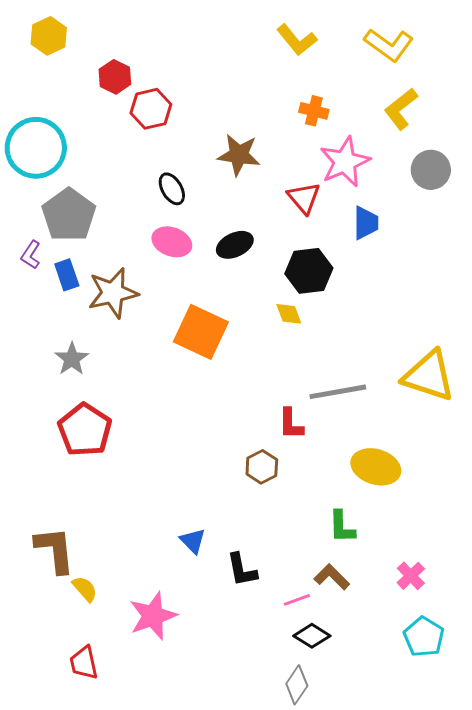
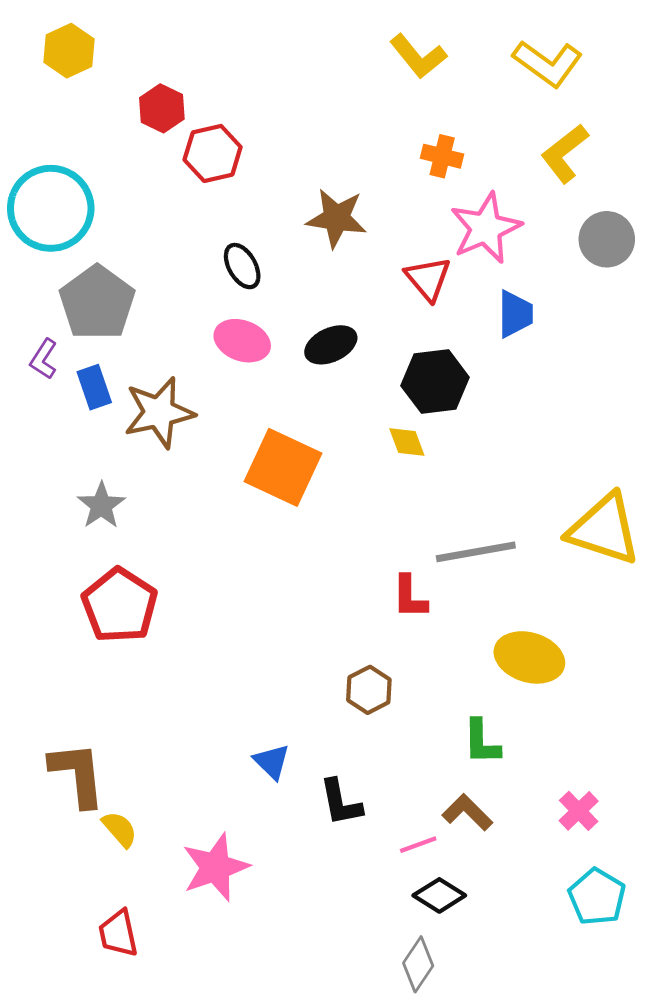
brown hexagon: (262, 467) -> (369, 690), moved

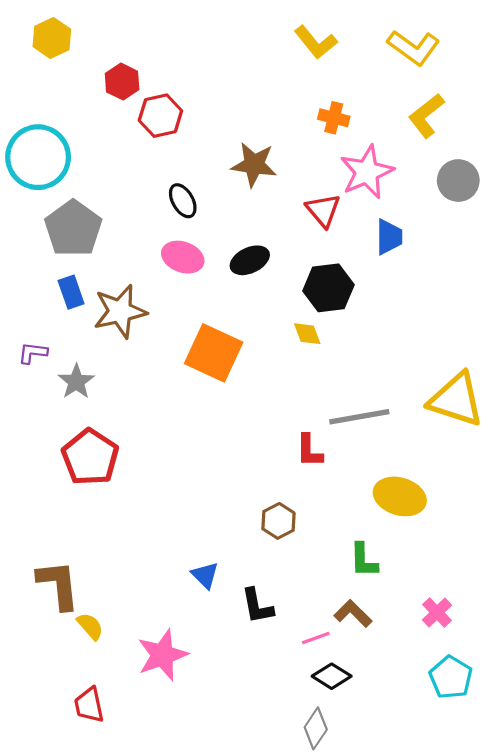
purple L-shape: (44, 359) -> (33, 353), moved, turned 64

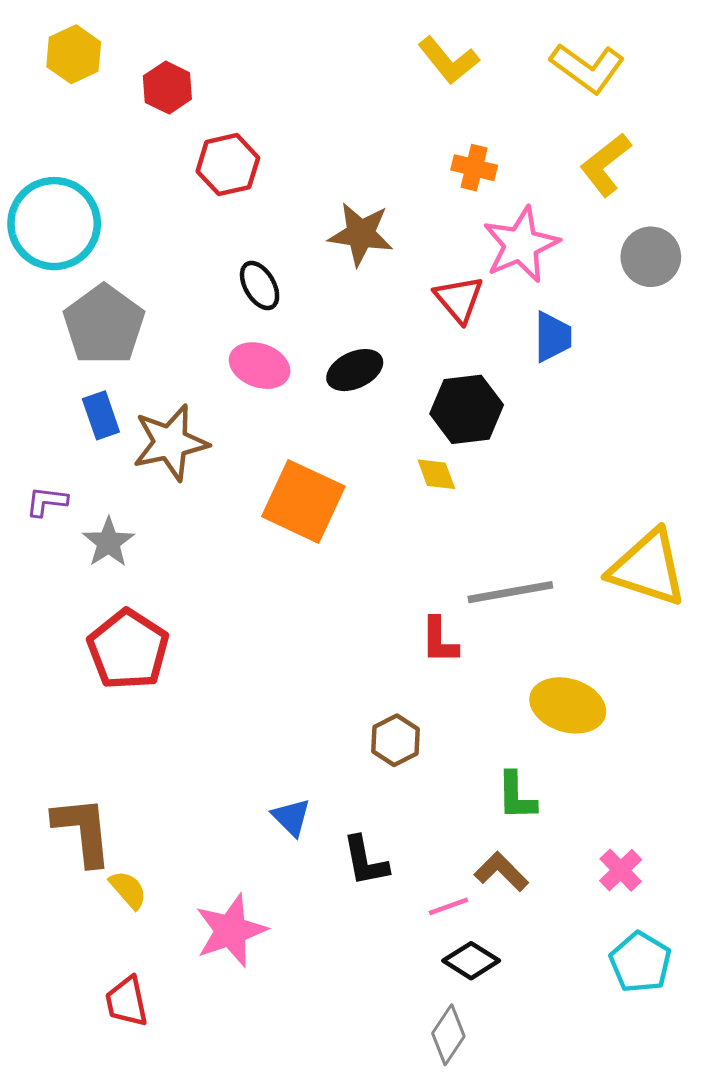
red hexagon: (122, 82) -> (167, 88), moved

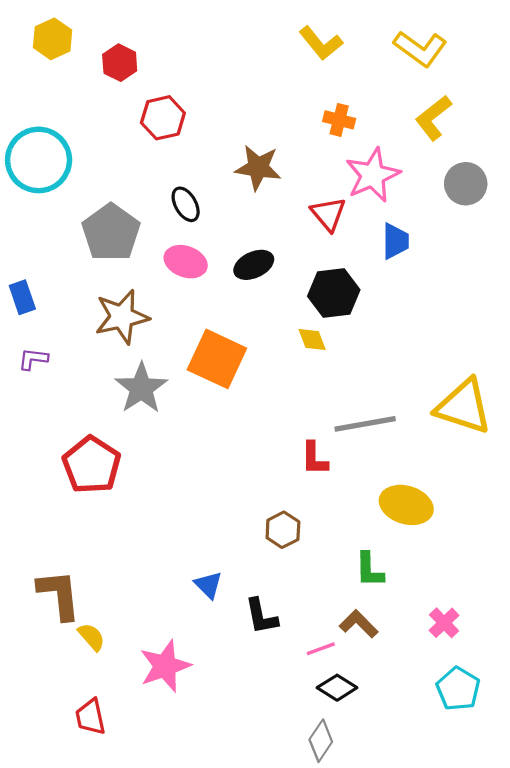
gray pentagon: (104, 325) -> (111, 232), moved
blue rectangle: (101, 415) -> (22, 297), moved
gray star: (108, 542) -> (141, 388), moved, size x1.4

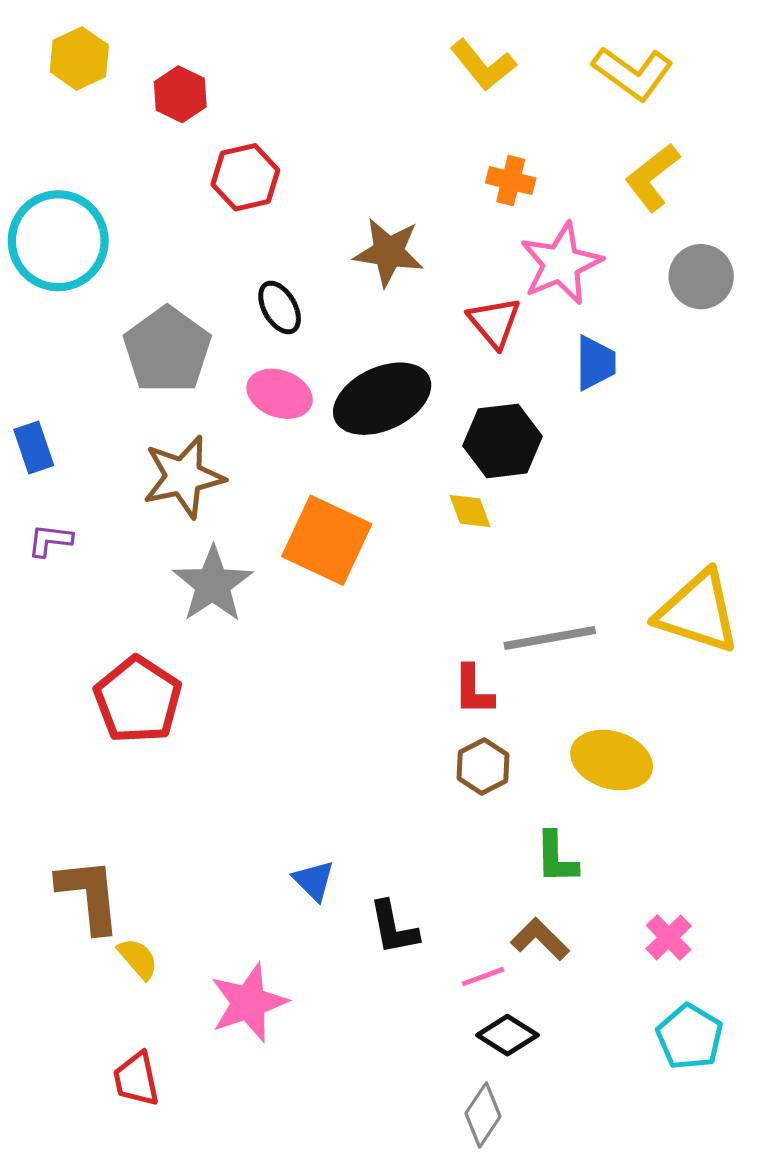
black ellipse: (254, 265) -> (382, 399), size x1.6
brown hexagon: (283, 530) -> (483, 767), moved

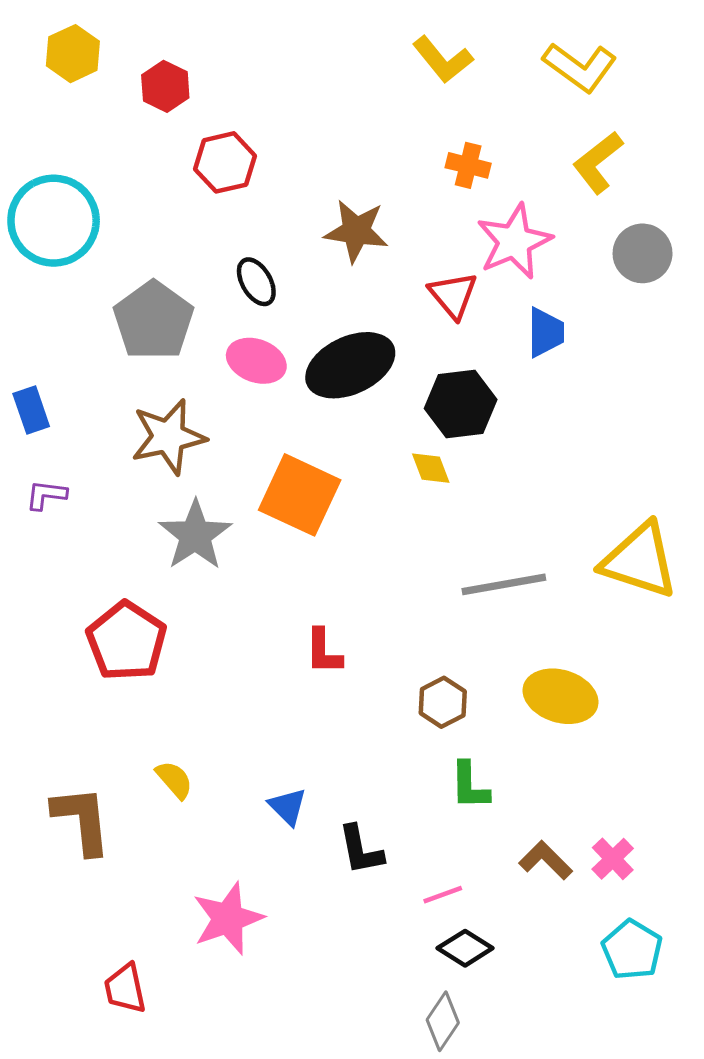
red L-shape: (473, 690) -> (323, 652), moved
green L-shape: (556, 858) -> (470, 786), moved
brown L-shape: (540, 939) -> (546, 860), moved
yellow semicircle: (138, 959) -> (174, 780), moved

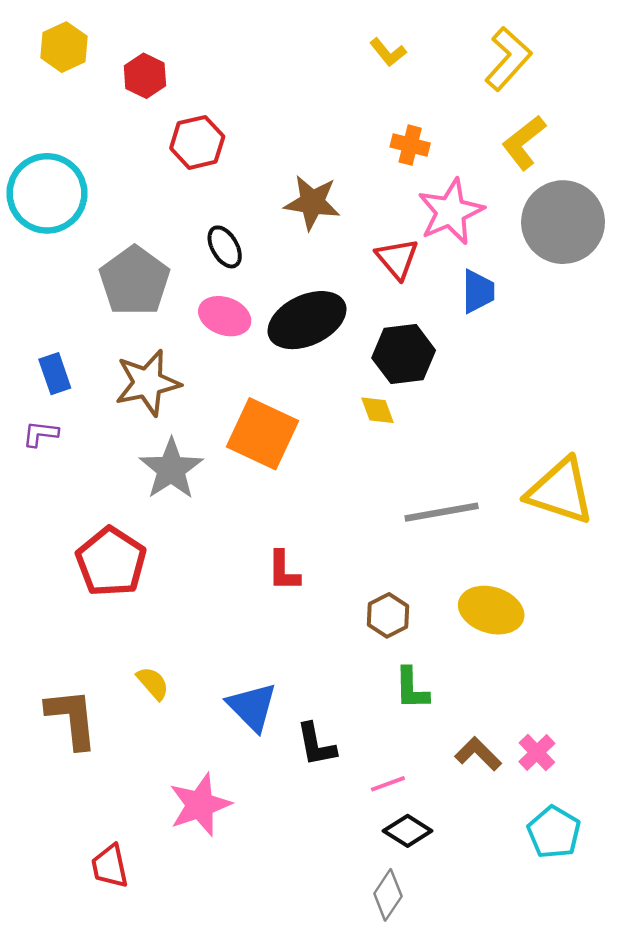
yellow L-shape: (443, 60) -> (388, 52), size x0.7
yellow L-shape: (580, 67) -> (508, 59), turned -84
gray circle: (643, 253) -> (563, 222), size x1.6
blue rectangle: (31, 410) -> (55, 374), moved
blue triangle: (288, 807) -> (252, 707), size x1.5

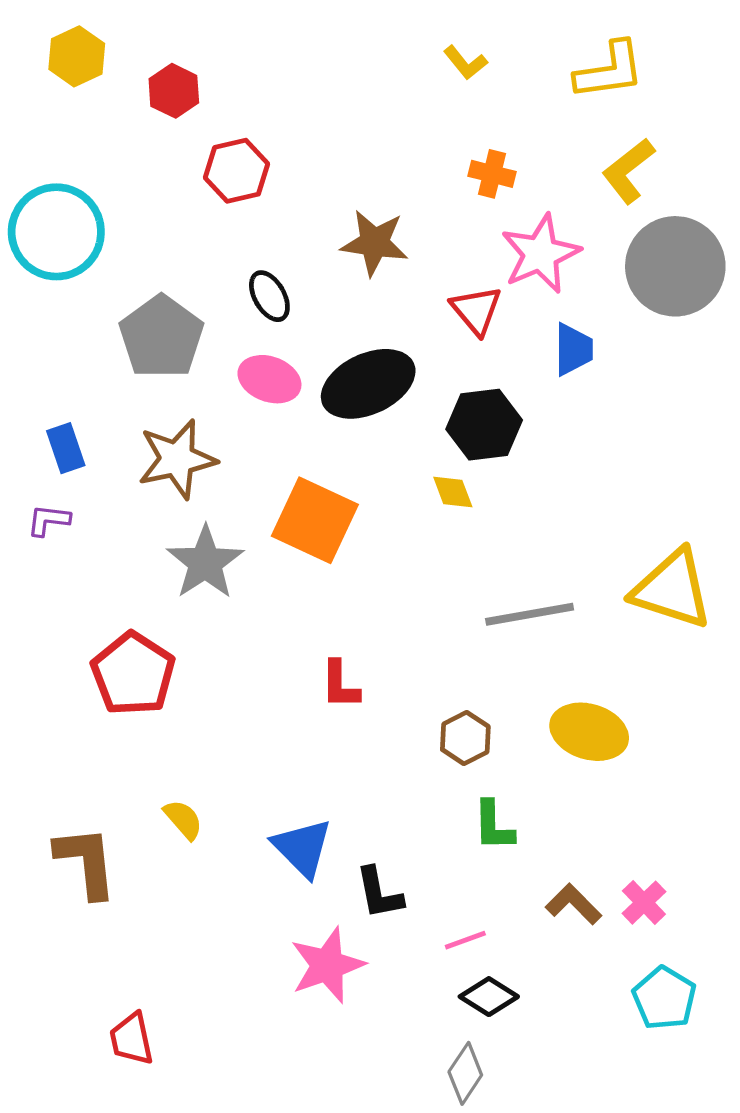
yellow L-shape: (508, 59) -> (609, 70), turned 40
pink star: (200, 805) -> (327, 965), moved

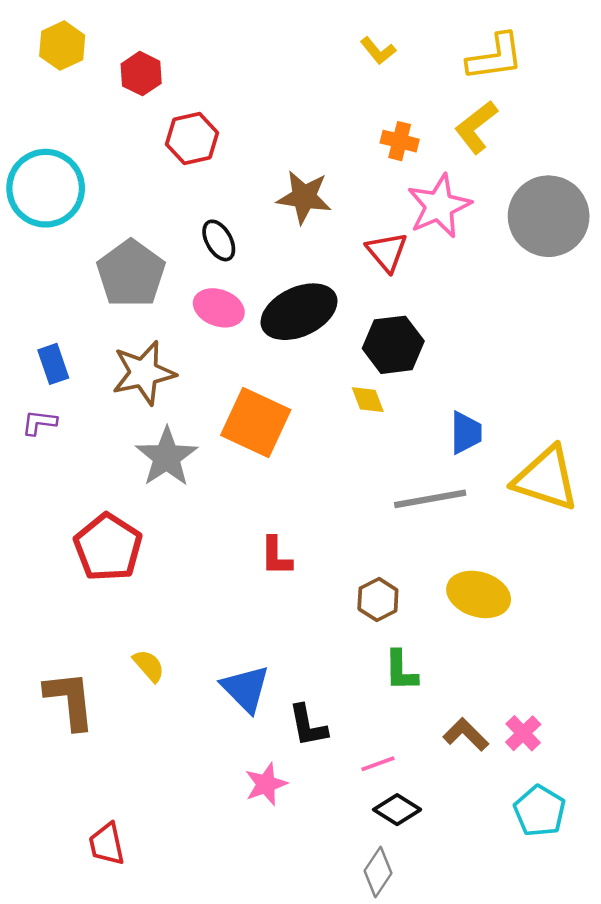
yellow L-shape: (628, 171) -> (476, 127), moved
blue trapezoid: (573, 349) -> (466, 433), moved
pink star: (327, 965) -> (266, 784), size x0.7

